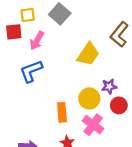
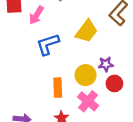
blue L-shape: (31, 71) -> (48, 44), moved

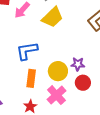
yellow trapezoid: (87, 31) -> (52, 17), moved
blue L-shape: (48, 44) -> (27, 51), moved

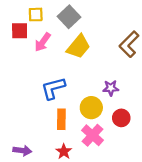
purple star: (78, 64) -> (111, 88), moved

